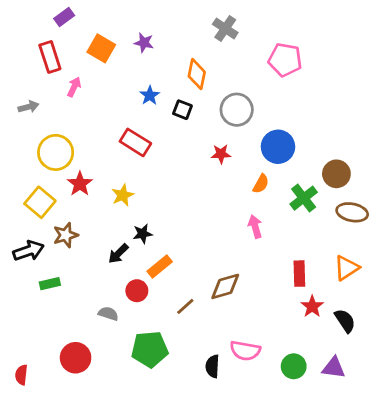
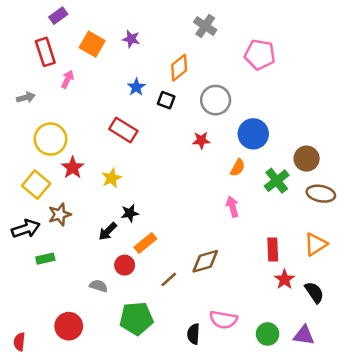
orange diamond: (197, 74) -> (179, 68), turned 40

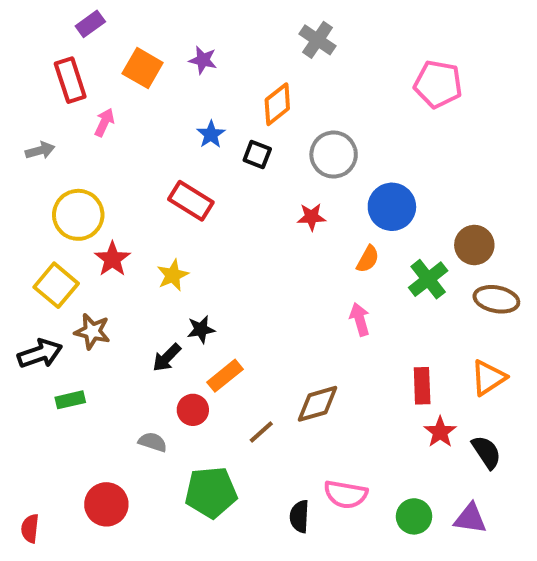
pink pentagon: (260, 55) -> (438, 84), moved
brown star: (60, 214) -> (92, 331), turned 30

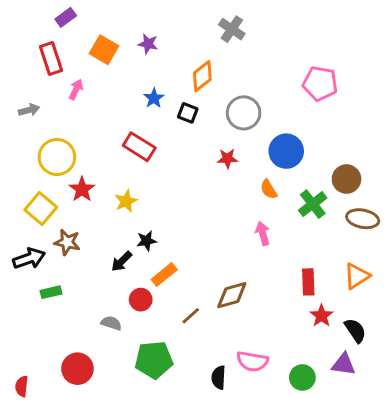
pink pentagon: (438, 84) -> (320, 83), moved
orange semicircle: (368, 259) -> (269, 189), turned 120
purple triangle: (470, 518) -> (344, 364), moved

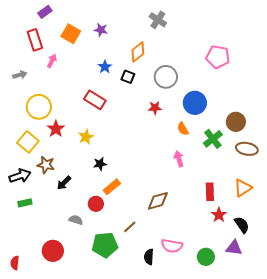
black arrow: (122, 261) -> (64, 183), moved
green rectangle: (51, 292) -> (25, 203), moved
brown line: (191, 316) -> (130, 227), moved

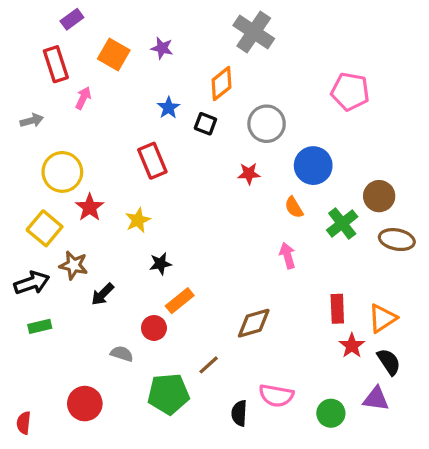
gray cross: (158, 20) -> (254, 32), size x1.4
red rectangle: (95, 100) -> (152, 161), turned 35
orange triangle: (243, 188) -> (382, 318), moved

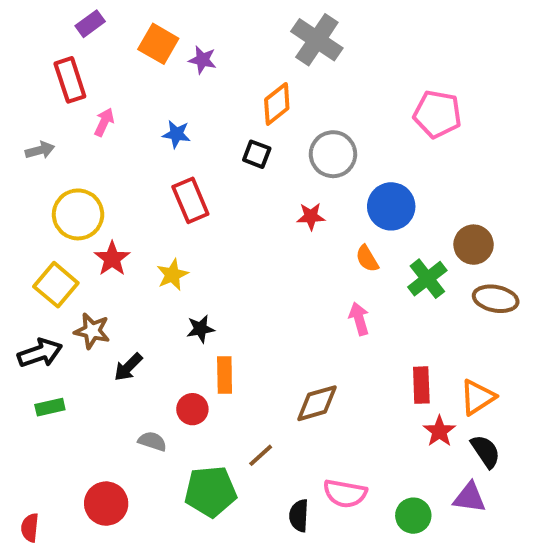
orange square: (114, 55) -> (158, 44), moved
blue star: (168, 108) -> (176, 134), moved, turned -30
orange rectangle: (180, 301) -> (225, 375), turned -52

